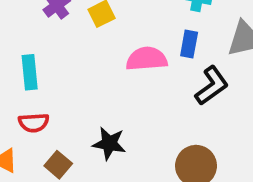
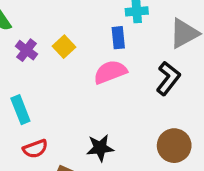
blue rectangle: (189, 44) -> (118, 38), moved

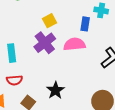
purple cross: (26, 50) -> (45, 43), moved, size x1.5
black star: (100, 148) -> (55, 90), turned 30

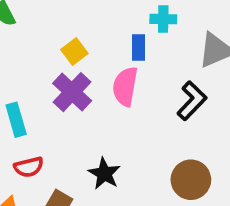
pink semicircle: (74, 44) -> (125, 86), turned -65

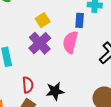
red semicircle: (29, 167) -> (28, 85), moved, turned -84
black star: (104, 174) -> (55, 91), turned 30

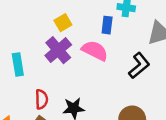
pink semicircle: (70, 42) -> (95, 51), turned 100

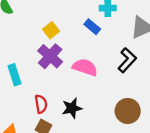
blue rectangle: (107, 25) -> (92, 27), turned -49
pink semicircle: (95, 51) -> (85, 67), moved

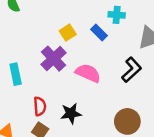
yellow square: (51, 30) -> (68, 33), moved

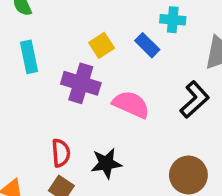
purple cross: (54, 59) -> (81, 83), turned -30
cyan rectangle: (16, 74) -> (29, 57), moved

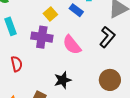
pink semicircle: (131, 104) -> (72, 45), turned -145
red semicircle: (61, 153) -> (17, 64), moved

